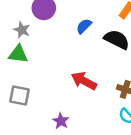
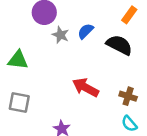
gray star: (22, 30) -> (61, 35), moved

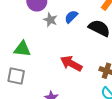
green triangle: (18, 60) -> (22, 49), moved

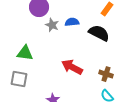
blue semicircle: (71, 17) -> (72, 22), turned 40

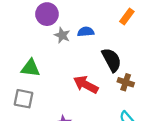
black semicircle: (99, 33) -> (112, 60), moved, turned 35
brown cross: (106, 74) -> (126, 82), moved

